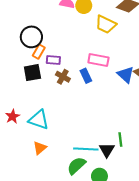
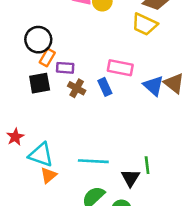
yellow trapezoid: (106, 24) -> (145, 24), moved
cyan triangle: (39, 120) -> (41, 155), moved
cyan line: (86, 149) -> (93, 161), moved

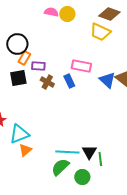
cyan triangle: (41, 155) -> (19, 134), turned -40
cyan line: (93, 161) -> (67, 152), moved
green line: (147, 165) -> (100, 159), moved

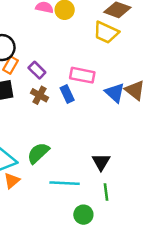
purple rectangle: (38, 66) -> (37, 70), moved, turned 40
black triangle: (89, 152) -> (101, 162), moved
green semicircle: (60, 167) -> (38, 153), moved

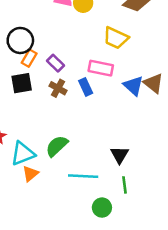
yellow trapezoid: (106, 32) -> (116, 38), moved

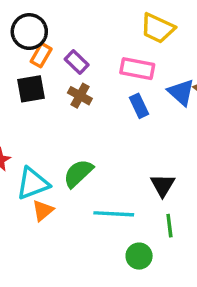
blue rectangle: (86, 87) -> (139, 106), moved

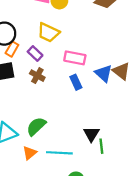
yellow trapezoid: (158, 28) -> (48, 32), moved
orange triangle: (43, 210) -> (30, 153), moved
green line: (169, 226) -> (101, 146), moved

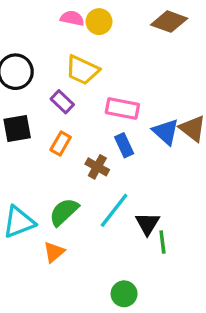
orange rectangle: (12, 49) -> (61, 143), moved
brown cross: (37, 76) -> (97, 167), moved
cyan line: (59, 153) -> (114, 210), moved, turned -55

